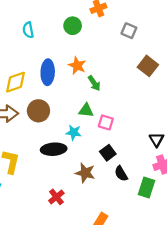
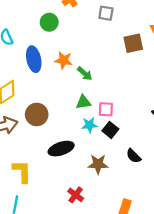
brown square: (148, 66) -> (133, 43), turned -36
blue ellipse: (48, 72) -> (34, 59), moved
cyan star: (74, 132) -> (89, 125), moved
black square: (108, 153) -> (110, 130), moved

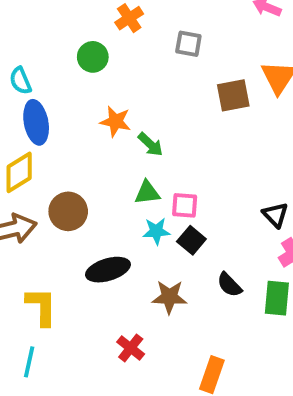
blue ellipse: (34, 59) -> (36, 122), moved

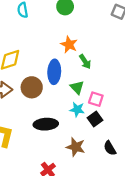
blue ellipse: (36, 122) -> (54, 72), moved
green triangle: (147, 193) -> (77, 87), turned 40

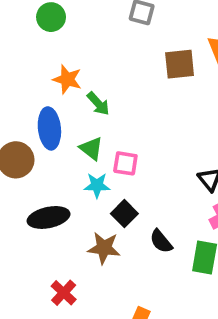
black square: (95, 119) -> (124, 214), moved

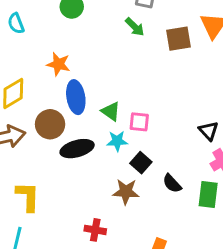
orange star: (67, 79) -> (58, 64), moved
green arrow: (98, 104) -> (135, 27), moved
black ellipse: (49, 217) -> (77, 149), moved
red cross: (64, 293) -> (95, 230), turned -30

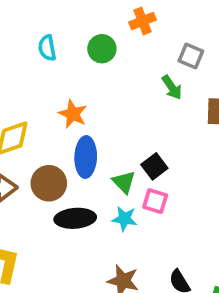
cyan semicircle: (16, 23) -> (47, 48), moved
black square: (141, 163) -> (154, 166), moved

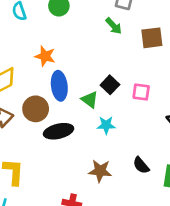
pink square: (155, 201) -> (141, 92), moved
cyan star: (124, 219) -> (106, 125), moved

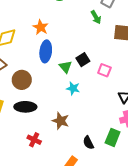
brown circle: (36, 109) -> (22, 80), moved
black ellipse: (59, 131) -> (25, 107), moved
black semicircle: (141, 165) -> (88, 143), moved

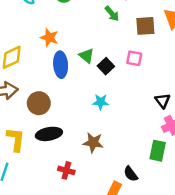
green triangle: (65, 67) -> (87, 56), moved
pink square: (104, 70) -> (134, 58), moved
black semicircle: (88, 143) -> (131, 174), moved

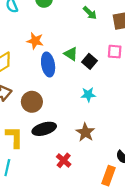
brown star: (93, 143) -> (85, 132), turned 30
red cross: (66, 170) -> (64, 160), turned 32

